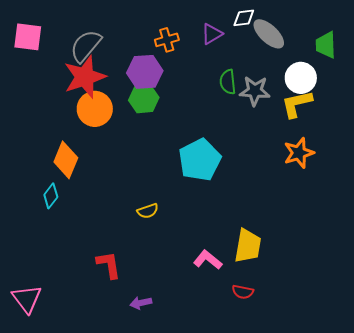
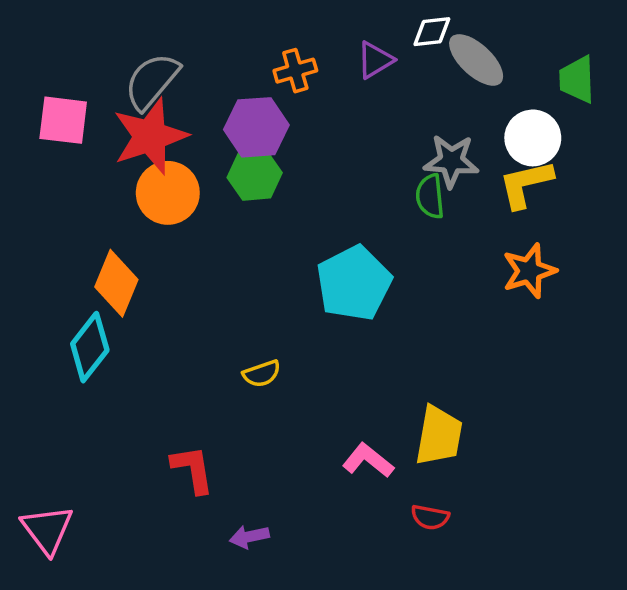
pink square: (28, 37) -> (63, 120), moved
green semicircle: (228, 82) -> (430, 196), moved
cyan diamond: (51, 196) -> (90, 347), size x1.5

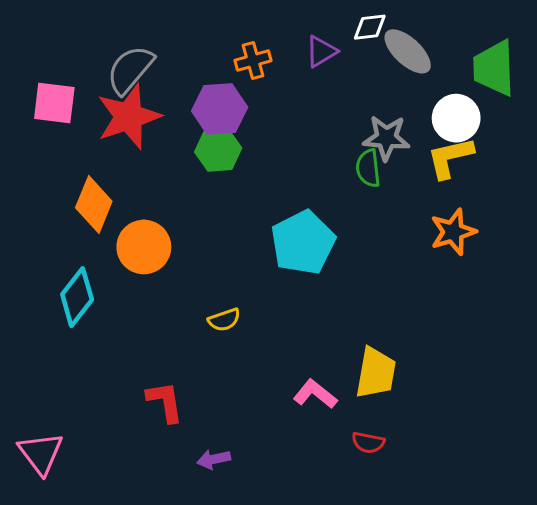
green trapezoid: (577, 79) -> (494, 68), size x1.4
orange circle: (168, 193) -> (144, 247), moved
orange diamond: (116, 283) -> (94, 205), moved

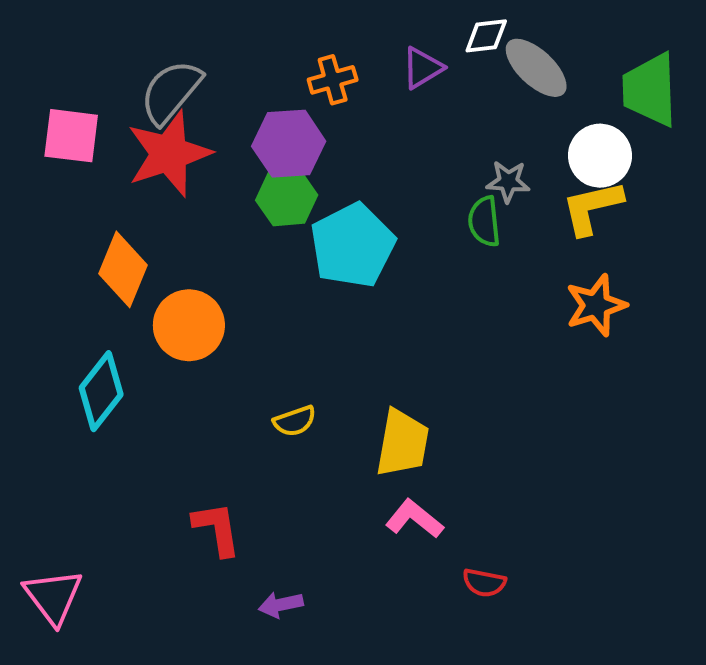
gray star: (386, 138) -> (508, 182), size x0.7
cyan pentagon: (303, 242) -> (353, 245), moved
yellow trapezoid: (376, 373) -> (402, 443), moved

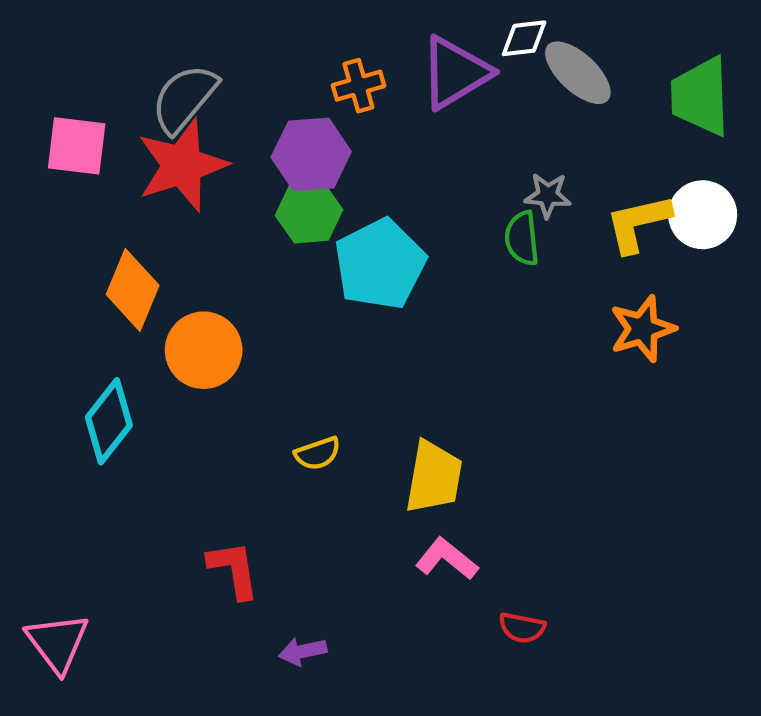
purple triangle: (422, 68) -> (455, 73), size x1.6
white circle: (600, 156) -> (703, 215), moved

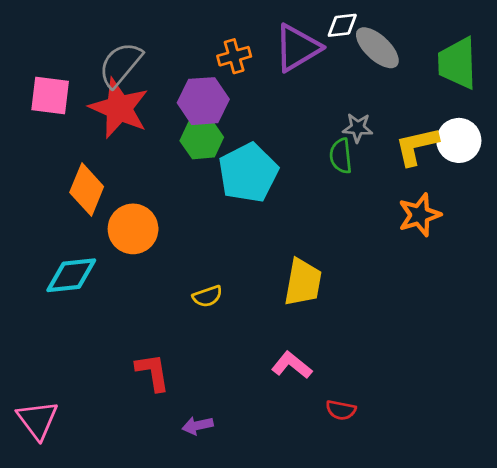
red star: (182, 165) -> (119, 108), turned -30
cyan diamond: (109, 421) -> (71, 275), turned 46
yellow trapezoid: (434, 477) -> (303, 282), moved

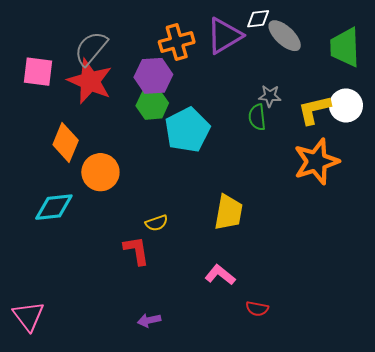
orange cross: (234, 56) -> (177, 42), size x1.4
orange star: (419, 215) -> (316, 162), size x1.4
red L-shape: (153, 372) -> (136, 250), moved

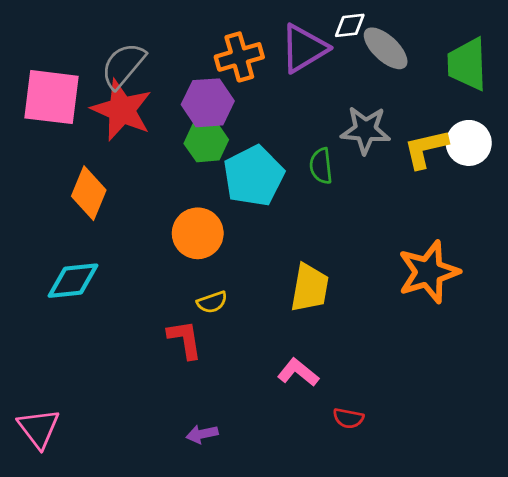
pink square: (38, 72) -> (51, 97), size x1.4
gray star: (270, 96) -> (365, 130), size x1.6
green semicircle: (257, 117) -> (321, 166), moved
orange star: (316, 162) -> (429, 272), moved
orange circle: (100, 172) -> (198, 233), moved

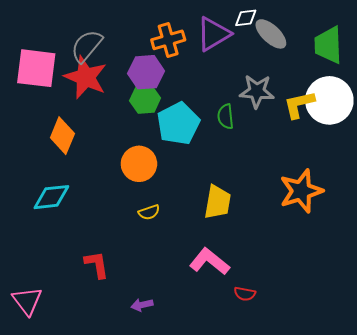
white circle: (469, 143) -> (329, 100), size x1.5
red L-shape: (185, 339) -> (97, 265), moved
pink L-shape: (298, 372) -> (209, 262), size x1.4

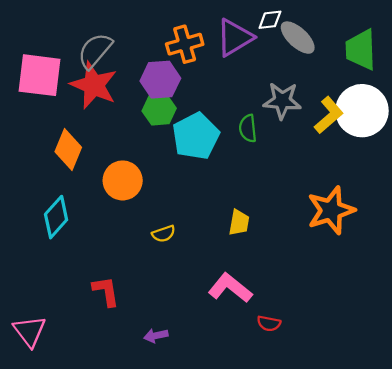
yellow L-shape: (299, 104) -> (329, 115), turned 152
orange circle: (139, 164) -> (123, 180), moved
cyan diamond: (51, 197) -> (56, 217), turned -42
yellow trapezoid: (218, 202) -> (239, 223), size x0.7

